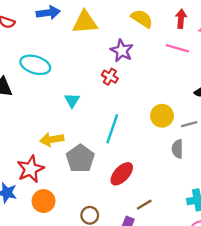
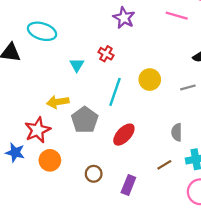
red cross: (110, 77) -> (106, 54), moved
yellow circle: (162, 116) -> (150, 80), moved
gray semicircle: (177, 149) -> (177, 132), moved
brown line: (144, 205) -> (164, 165), moved

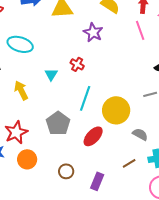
pink line: (177, 16) -> (140, 30), turned 54
yellow circle: (150, 80) -> (116, 110), moved, size x1.4
yellow arrow: (58, 102) -> (21, 90), moved, turned 72
gray semicircle: (177, 132) -> (140, 134), turned 119

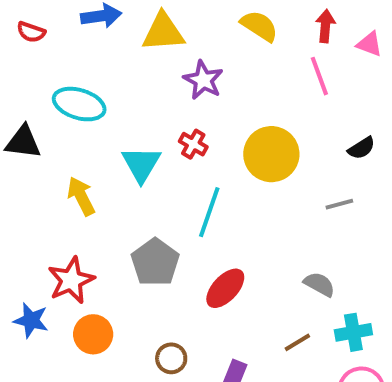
purple star: (93, 32) -> (203, 80), moved
cyan triangle: (51, 74) -> (141, 164), size x1.5
yellow circle: (116, 110) -> (271, 154), moved

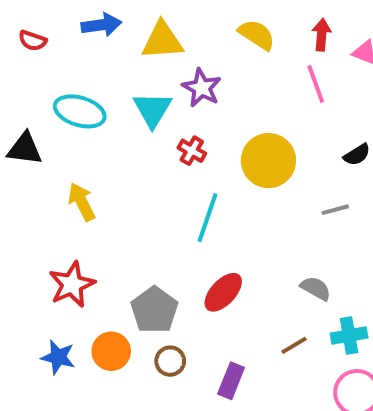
cyan triangle: (141, 164) -> (152, 109), moved
gray pentagon: (155, 262) -> (154, 310), moved
blue star: (31, 320) -> (58, 357), moved
orange circle: (93, 334) -> (111, 351), moved

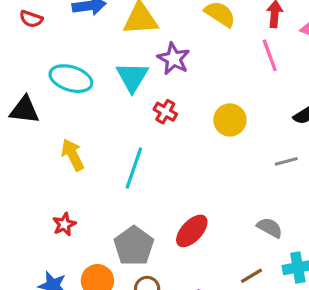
yellow circle: (268, 161) -> (230, 120), size x0.7
cyan line: (208, 218) -> (134, 168), moved
red star: (72, 284) -> (64, 224), size x0.6

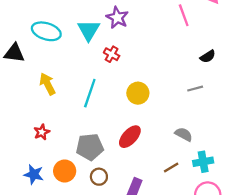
yellow circle: (230, 120) -> (138, 93), moved
gray pentagon: (134, 246) -> (90, 147), turned 30

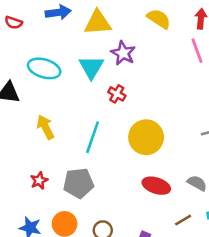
yellow circle: (138, 93) -> (146, 137), size x1.4
red ellipse: (130, 137) -> (156, 186), moved, turned 65
gray pentagon: (90, 147) -> (79, 183), moved

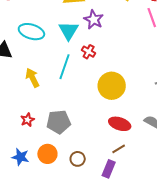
cyan line: (93, 137) -> (65, 67), moved
brown line: (183, 220) -> (119, 149), moved

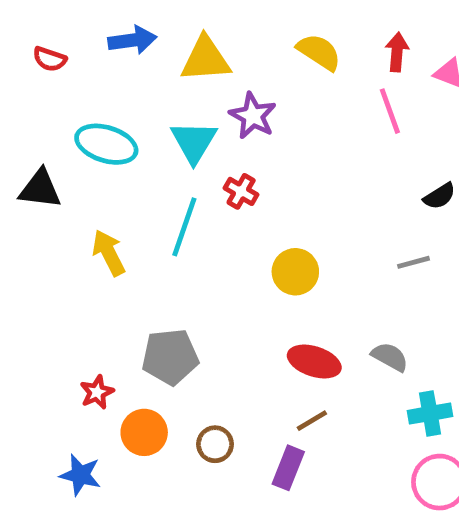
yellow circle: (112, 86) -> (295, 272), size x0.7
red star: (27, 120) -> (97, 392), moved
blue star: (20, 157) -> (80, 475), moved

